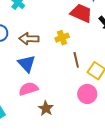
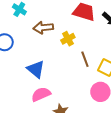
brown arrow: (29, 39) -> (43, 28), moved

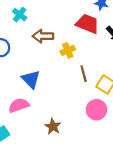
pink semicircle: (41, 94) -> (19, 105), moved

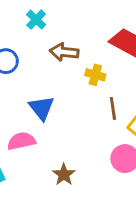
yellow cross: (68, 50) -> (95, 75), turned 32

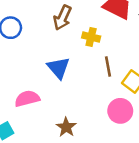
brown arrow: (64, 52) -> (62, 18), turned -70
blue triangle: (42, 108) -> (58, 68), moved

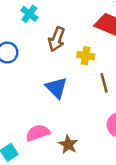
pink semicircle: (27, 99) -> (38, 133), moved

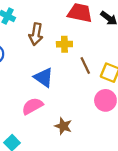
pink semicircle: (38, 133) -> (32, 106), moved

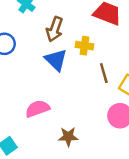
blue triangle: (44, 77) -> (56, 60), moved
brown star: (63, 126) -> (68, 137), turned -30

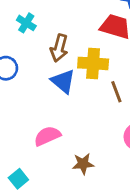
yellow cross: (84, 46) -> (93, 63), size x1.5

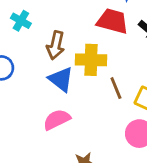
pink semicircle: (47, 136) -> (57, 120), moved

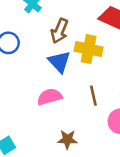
brown line: (116, 88) -> (93, 96), moved

